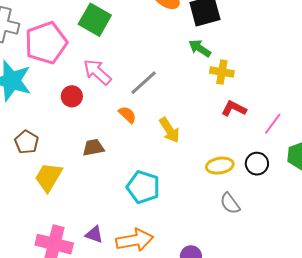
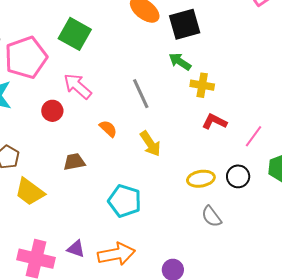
gray line: (144, 83) -> (141, 94), moved, turned -72
yellow trapezoid: (48, 177) -> (30, 192), turned -84

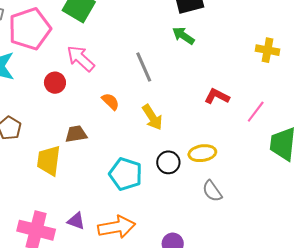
yellow cross: (202, 85) -> (268, 50), moved
black circle: (238, 176) -> (168, 162), moved
yellow trapezoid: (30, 192) -> (49, 160), moved, turned 60

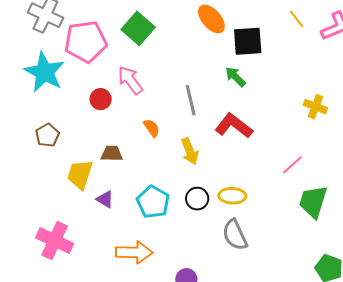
red L-shape: (217, 96) -> (234, 126), moved, size x1.5
gray semicircle: (212, 191) -> (235, 235), size x1.4
purple triangle: (76, 221) -> (105, 199), moved

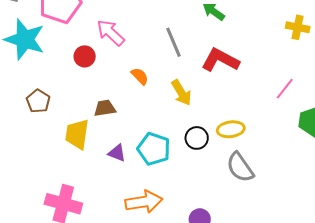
purple triangle: (105, 199) -> (117, 153), moved

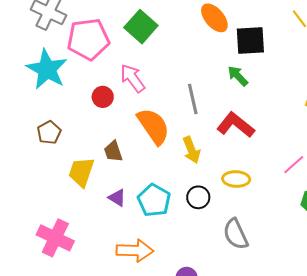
orange semicircle: (140, 76) -> (153, 126), size x2.0
brown trapezoid: (105, 108) -> (113, 151), turned -110
yellow ellipse: (231, 129) -> (236, 179), moved

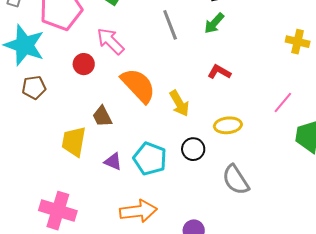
green arrow: (238, 76) -> (214, 23), turned -85
gray line: (193, 99) -> (170, 25), moved
red L-shape: (236, 125) -> (219, 72), size x0.6
brown pentagon: (49, 132) -> (34, 87), moved, turned 30

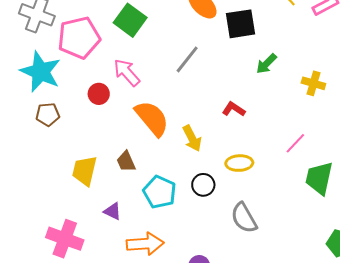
green arrow: (214, 23) -> (266, 64), moved
gray line: (170, 25) -> (187, 59), turned 56
brown trapezoid: (102, 116) -> (126, 162), moved
purple triangle: (113, 162) -> (112, 211), moved

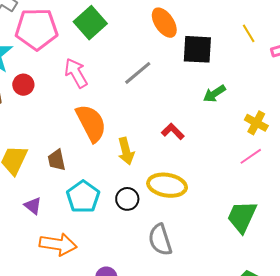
red circle: (99, 94) -> (23, 85), moved
pink line: (295, 143) -> (251, 156), moved
yellow ellipse: (239, 163) -> (167, 185), size x1.4

